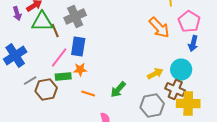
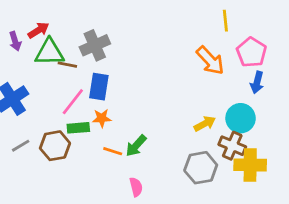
brown line: (55, 31) -> (67, 65), turned -56
gray line: (30, 81) -> (21, 146), moved
green arrow: (118, 90) -> (136, 146), moved

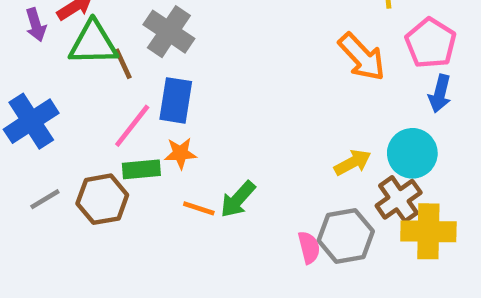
gray cross: (95, 45) -> (169, 32), turned -32
brown line: (67, 65) -> (123, 64), turned 54
brown cross: (232, 146) -> (399, 199), turned 32
pink semicircle: (136, 187) -> (309, 247), moved

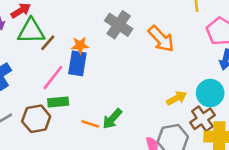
gray cross: (169, 32) -> (119, 25), moved
orange arrow: (362, 57) -> (161, 39), moved
brown line: (123, 64) -> (48, 43), turned 66
orange star: (180, 153) -> (80, 45), moved

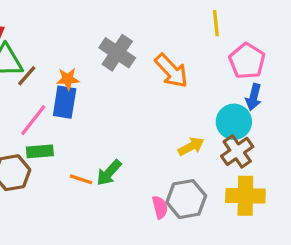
cyan circle: (210, 93) -> (234, 122), moved
brown cross: (202, 119) -> (237, 151), moved

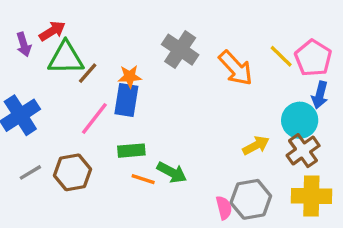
yellow line: (216, 23) -> (281, 56), moved, turned -40
green rectangle: (40, 151) -> (131, 151), moved
green arrow: (109, 173) -> (172, 172), turned -104

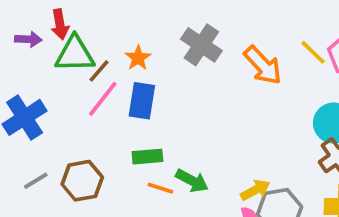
red arrow: (52, 31) -> (60, 24), turned 112
purple arrow: (24, 45) -> (28, 39), turned -70
orange star: (130, 76) -> (138, 58), moved, turned -30
pink line: (94, 119) -> (103, 99), moved
yellow arrow: (256, 145) -> (255, 190), moved

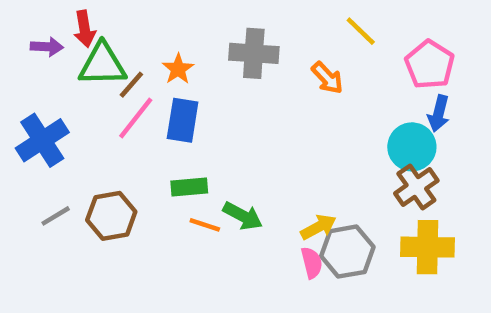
gray cross: (201, 45) -> (254, 53), turned -30
yellow line: (313, 52) -> (361, 31), moved
orange arrow: (263, 65) -> (327, 78), size x0.7

